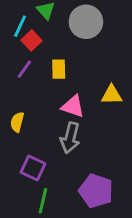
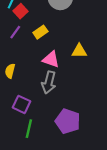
yellow rectangle: (59, 69) -> (40, 32), turned 56

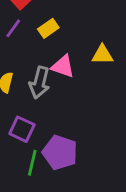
gray arrow: (49, 82) -> (40, 82), moved
purple pentagon: (68, 121) -> (60, 153), moved

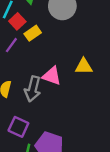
yellow rectangle: (48, 28) -> (33, 33), moved

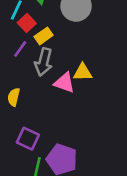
yellow triangle: (84, 66) -> (83, 72), moved
gray arrow: (33, 89) -> (44, 62), moved

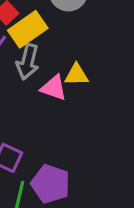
yellow rectangle: (44, 36) -> (28, 29), size x1.6

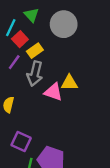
yellow rectangle: (28, 29) -> (35, 51), size x0.6

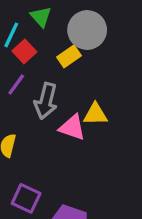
yellow rectangle: (35, 51) -> (69, 56), moved

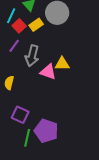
yellow rectangle: (69, 56) -> (36, 25), moved

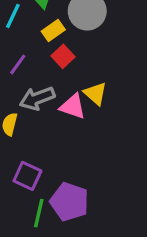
red square: (19, 26) -> (63, 56), moved
gray arrow: (32, 56) -> (37, 98), moved, turned 55
yellow triangle: (62, 64) -> (95, 94), turned 42

